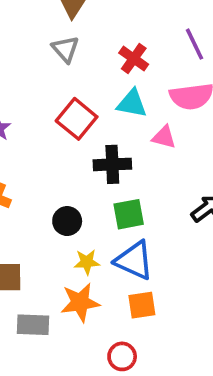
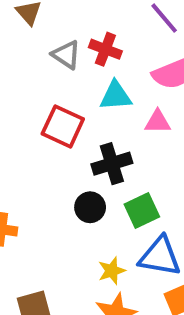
gray triangle: (65, 49) -> (66, 55), moved
black circle: (67, 221) -> (90, 207), moved

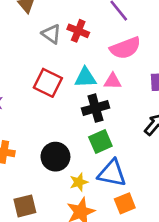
cyan triangle: (116, 96) -> (85, 78), moved
black cross: (112, 164) -> (95, 108), moved
black circle: (90, 207) -> (55, 157), moved, size x1.4

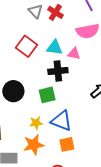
green square: (100, 142) -> (47, 95), moved
black circle: (55, 157) -> (13, 91), moved

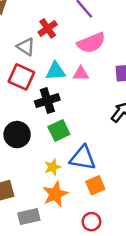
gray triangle: (35, 11) -> (26, 47), moved
red cross: (55, 12) -> (48, 28), turned 35
black cross: (58, 71) -> (47, 101), moved

